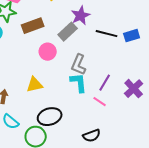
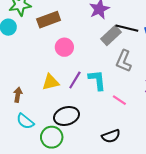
gray rectangle: (68, 32) -> (111, 36), moved
gray L-shape: (79, 65) -> (124, 61), moved
purple line: (105, 83) -> (75, 80), moved

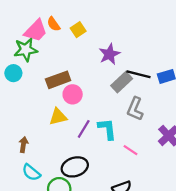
brown rectangle: (49, 20) -> (58, 80), moved
yellow triangle: (51, 82) -> (58, 117), moved

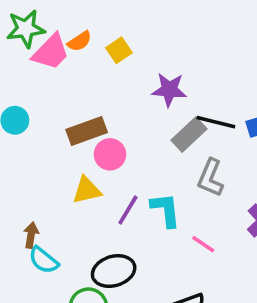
orange semicircle: (54, 24) -> (79, 41), turned -88
green star: (26, 50) -> (26, 29), moved
purple star: (109, 54) -> (169, 90), turned 30
cyan semicircle: (31, 172) -> (44, 260), moved

